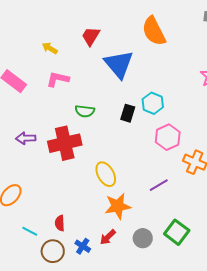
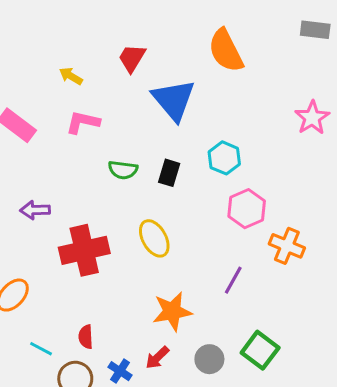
black rectangle: (128, 113) -> (169, 173), moved
red cross: (65, 143) -> (84, 250), moved
yellow ellipse: (106, 174) -> (154, 238), moved
purple line: (159, 185) -> (233, 280), turned -30

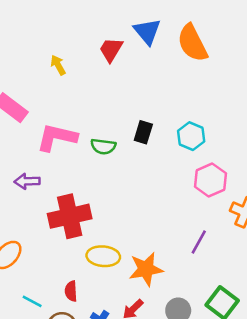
yellow arrow: (71, 76) -> (58, 65), turned 30
blue triangle: (174, 100) -> (147, 31), moved, size x0.7
pink L-shape: (83, 122) -> (57, 137), moved, size x1.4
black rectangle: (169, 173) -> (143, 132), moved
yellow ellipse: (154, 238) -> (103, 256), moved, turned -56

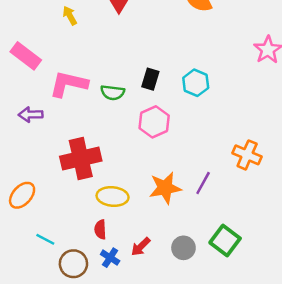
pink hexagon: (210, 180) -> (154, 122), moved
purple arrow: (27, 181) -> (31, 115), moved
orange star: (146, 269) -> (165, 188), moved
red semicircle: (71, 291) -> (100, 229), moved

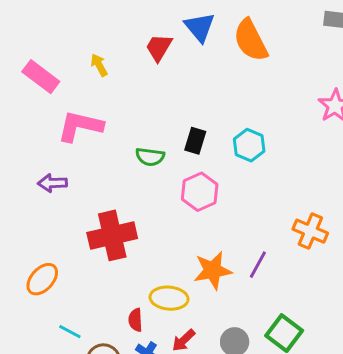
pink rectangle: (26, 56) -> (41, 77), moved
pink L-shape: (69, 84) -> (80, 126), moved
yellow ellipse: (113, 196) -> (169, 298), moved

